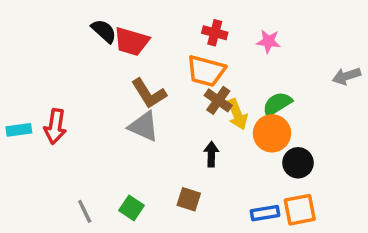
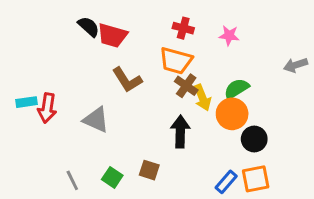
gray triangle: (144, 126) -> (96, 120), moved
cyan rectangle: (19, 130) -> (26, 102), moved
black arrow: (211, 154) -> (180, 132), size x1.5
brown square: (189, 199) -> (149, 170), moved
blue rectangle: (265, 213) -> (226, 182), turned -40

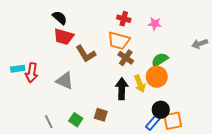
red trapezoid: (112, 35) -> (64, 37), moved
yellow arrow: (202, 98) -> (140, 84), moved
black circle: (254, 139) -> (161, 110), moved

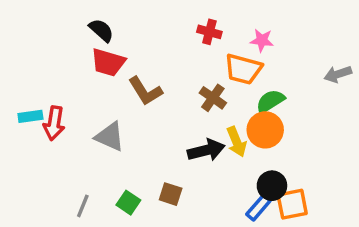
orange trapezoid: (119, 41) -> (243, 69), moved
black arrow: (122, 89) -> (206, 150), turned 75
gray line: (49, 122) -> (83, 206), turned 48

